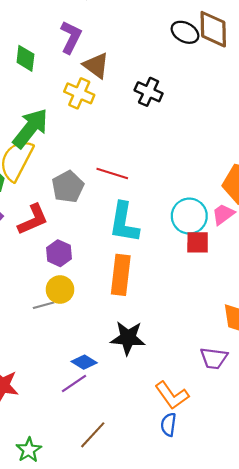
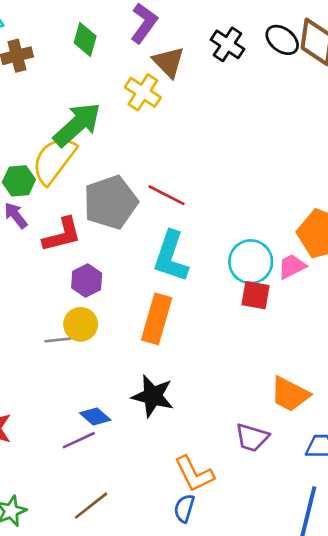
black cross: (149, 92) -> (227, 44), moved
gray pentagon: (68, 187) -> (110, 202), size x1.4

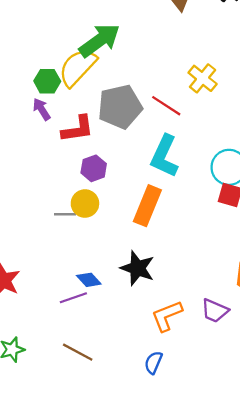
yellow cross: (143, 92) -> (203, 78), moved
orange L-shape: (194, 474) -> (167, 316), moved, turned 88
brown line: (91, 506) -> (78, 352), turned 60

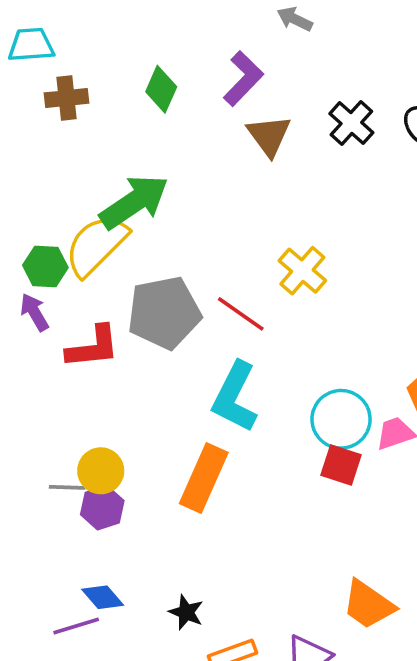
purple hexagon: (94, 168) -> (102, 508), moved
black star: (137, 268) -> (186, 612), moved, size x0.6

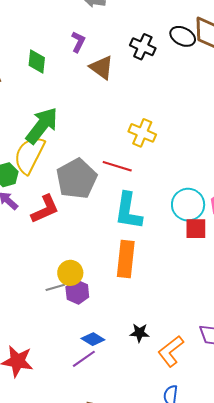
purple L-shape: (243, 78) -> (78, 42), size x0.7

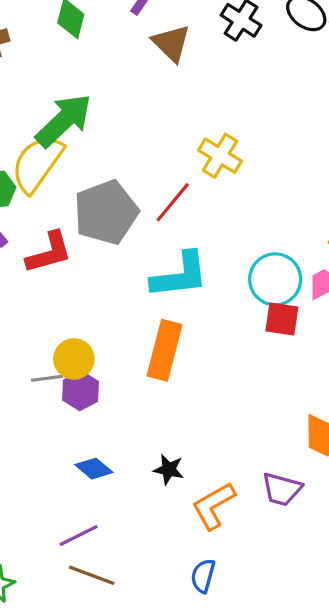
red line: (117, 166) -> (173, 202), turned -76
cyan L-shape: (128, 211) -> (180, 275), turned -114
purple line: (84, 359) -> (79, 536), moved

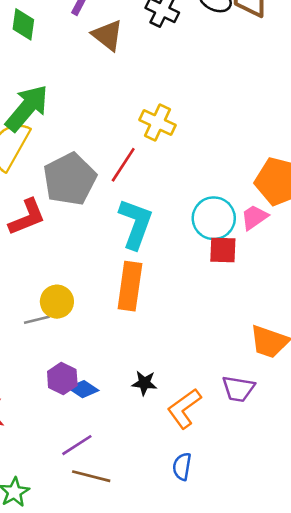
cyan L-shape: (180, 275) -> (136, 224), turned -57
purple hexagon: (80, 391) -> (62, 379), moved

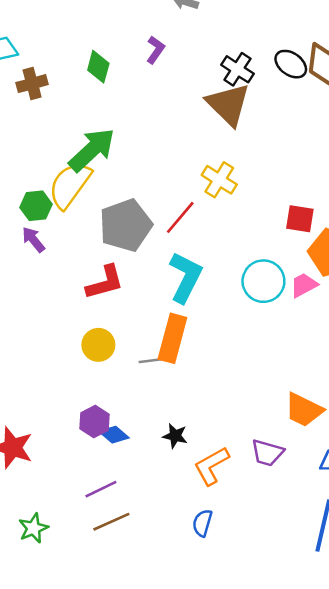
brown triangle: (107, 35) -> (228, 104), moved, size x1.4
red L-shape: (27, 217) -> (105, 282), moved
red square: (223, 250) -> (300, 219), moved
gray line: (37, 320) -> (152, 360), moved
brown line: (91, 476) -> (111, 522), turned -45

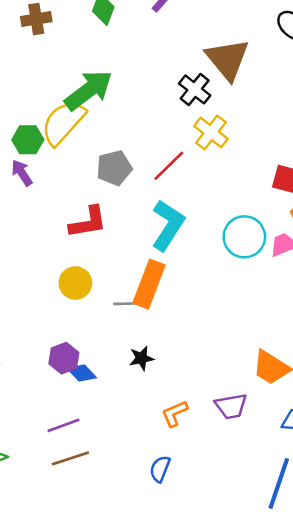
black cross: (237, 69) -> (195, 89), moved
gray pentagon: (126, 225) -> (114, 168), size x0.7
black star: (175, 436) -> (141, 358), moved, turned -30
purple trapezoid: (267, 453) -> (231, 406), turned -32
orange L-shape: (211, 466) -> (175, 413), size x0.7

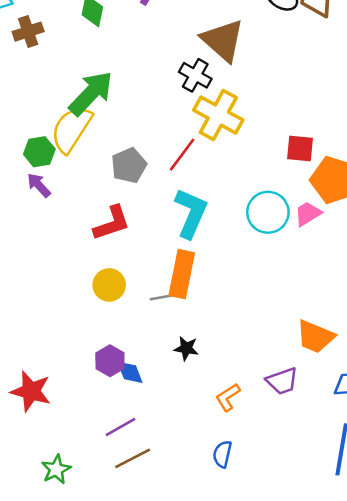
yellow cross: (211, 133) -> (218, 115), size x1.4
black star: (141, 358) -> (186, 348), turned 30
blue diamond: (82, 373) -> (130, 372), turned 32

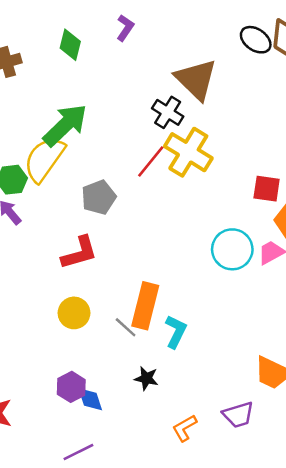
red line: (182, 155) -> (151, 161), moved
cyan L-shape: (191, 213) -> (176, 332), moved, size x0.7
gray line: (163, 297) -> (126, 327), turned 50

